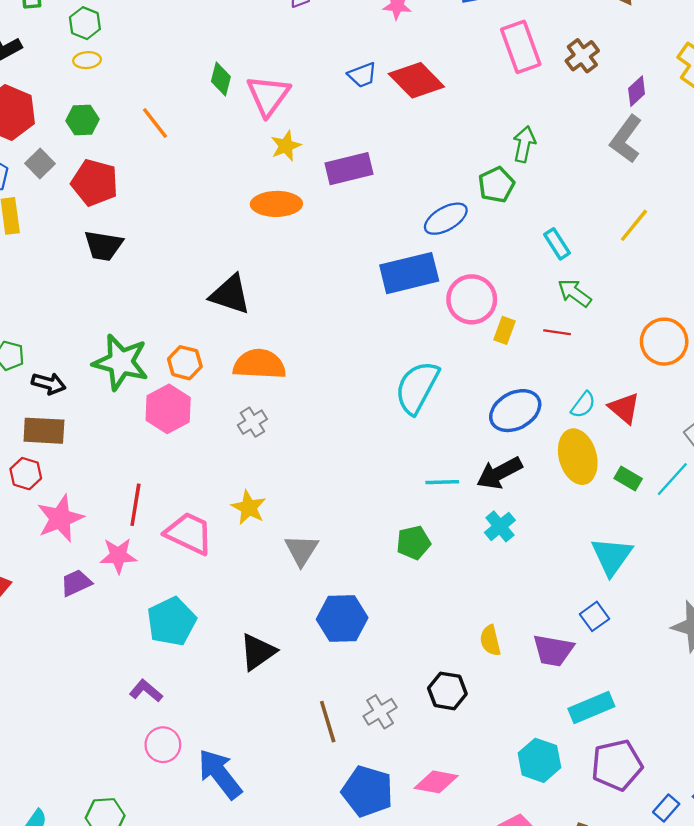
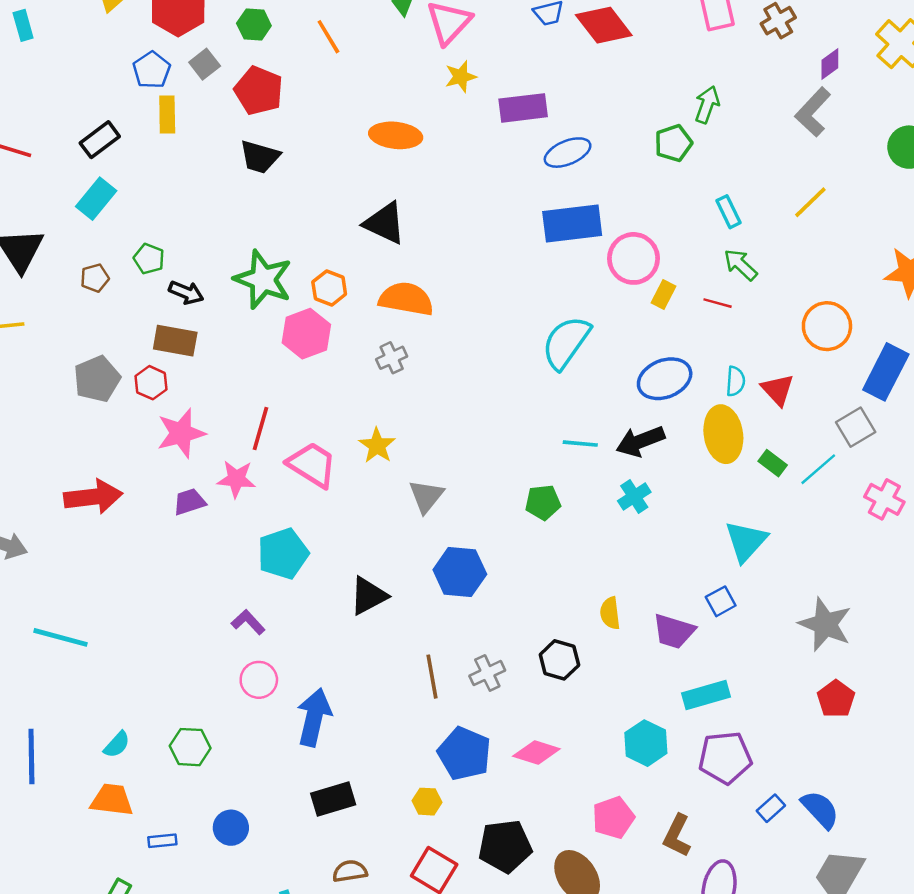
orange ellipse: (276, 204) -> (396, 135), moved
blue ellipse: (446, 219) -> (568, 153), moved
cyan semicircle: (583, 405) -> (735, 381), turned -40
blue arrow: (220, 774) -> (314, 717), turned 44

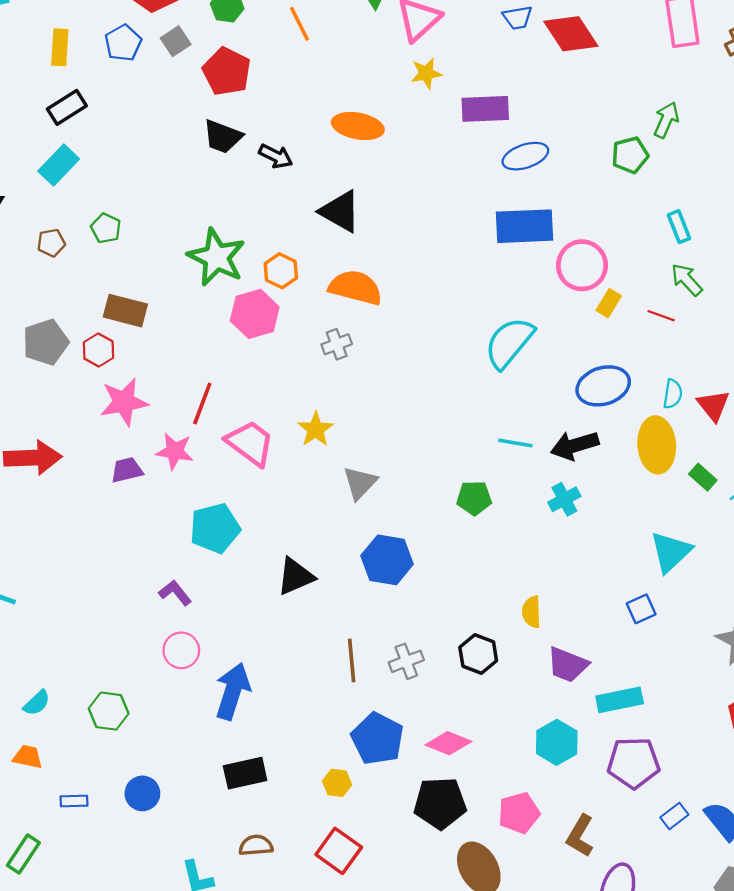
yellow rectangle: (167, 115) -> (60, 47), moved
black arrow: (186, 293) -> (276, 156), moved
purple trapezoid: (674, 631) -> (568, 665), moved
orange trapezoid: (112, 800) -> (28, 757), size x0.7
black pentagon: (505, 846) -> (440, 803), moved

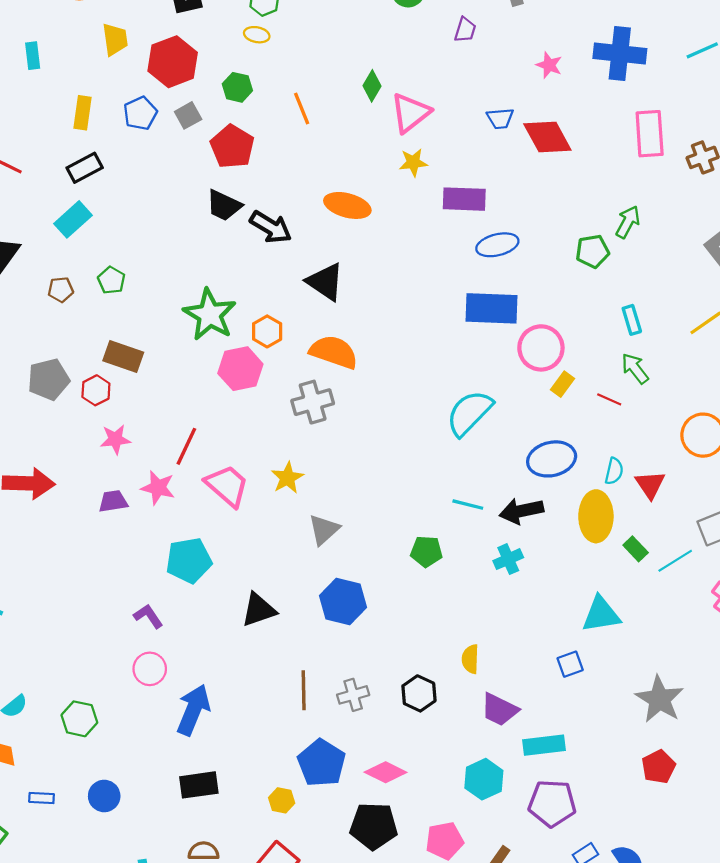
black arrow: (276, 156) -> (271, 227), size x1.4
gray cross: (337, 344) -> (313, 402), size x1.5
pink star: (124, 402) -> (115, 439), size x0.7
cyan triangle: (671, 552) -> (601, 614), turned 30

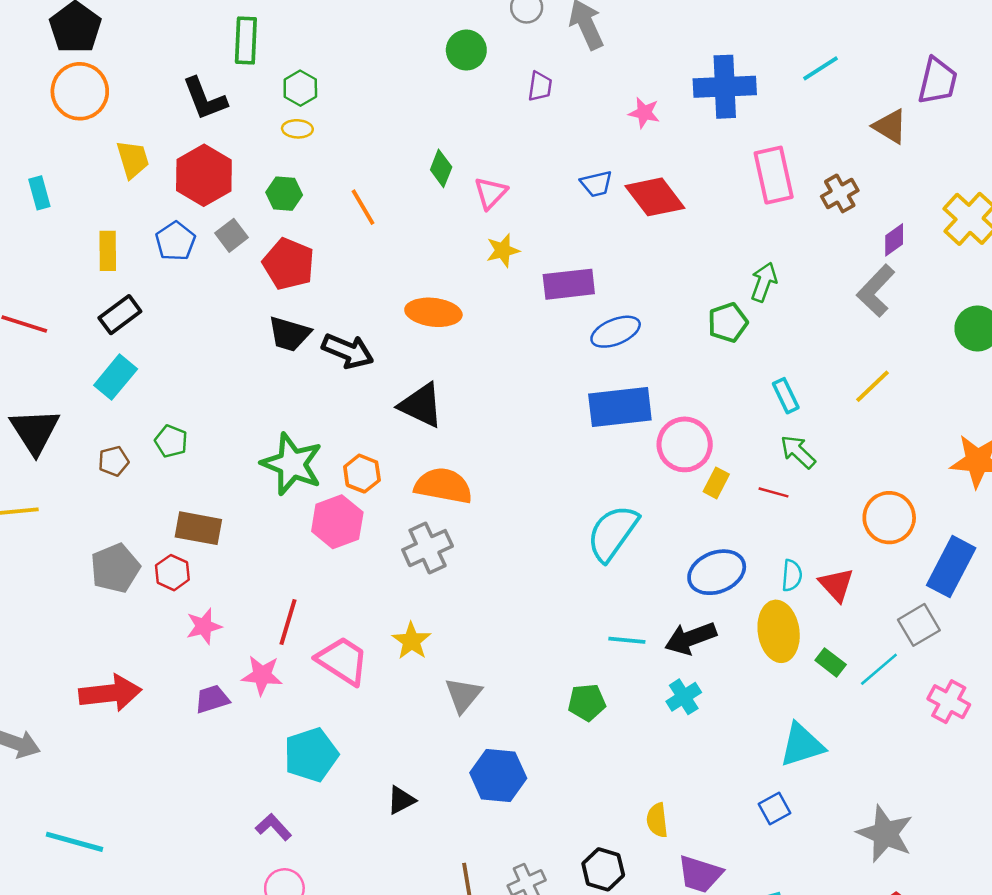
pink triangle: (410, 113) -> (491, 193), size x0.7
black triangle: (259, 610) -> (401, 800), size x0.7

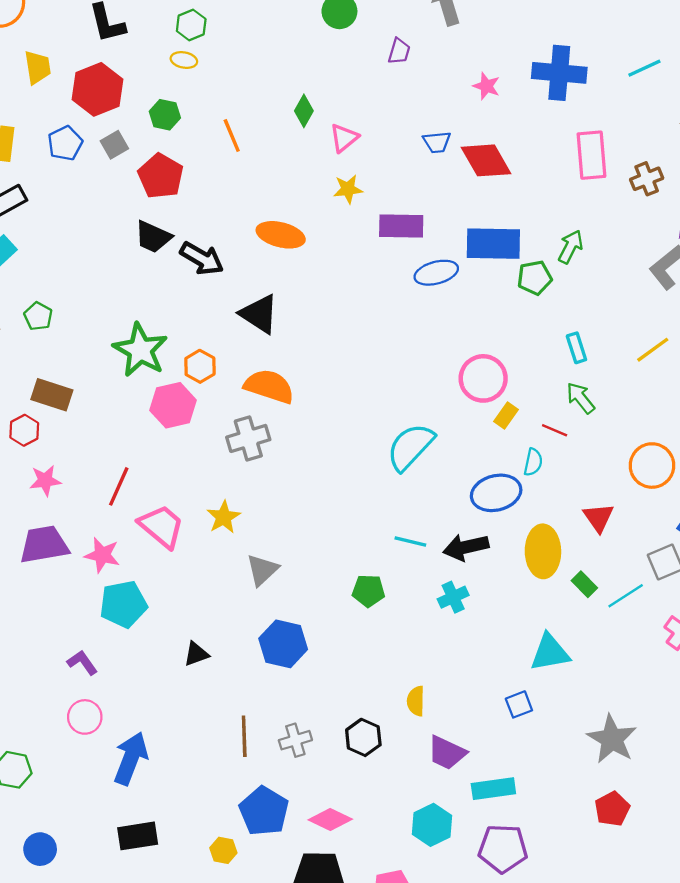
blue rectangle: (620, 407) -> (493, 244), moved
cyan semicircle: (792, 575) -> (533, 462), moved
pink star: (262, 675) -> (102, 555), moved
purple trapezoid: (212, 699) -> (44, 545), size x1.6

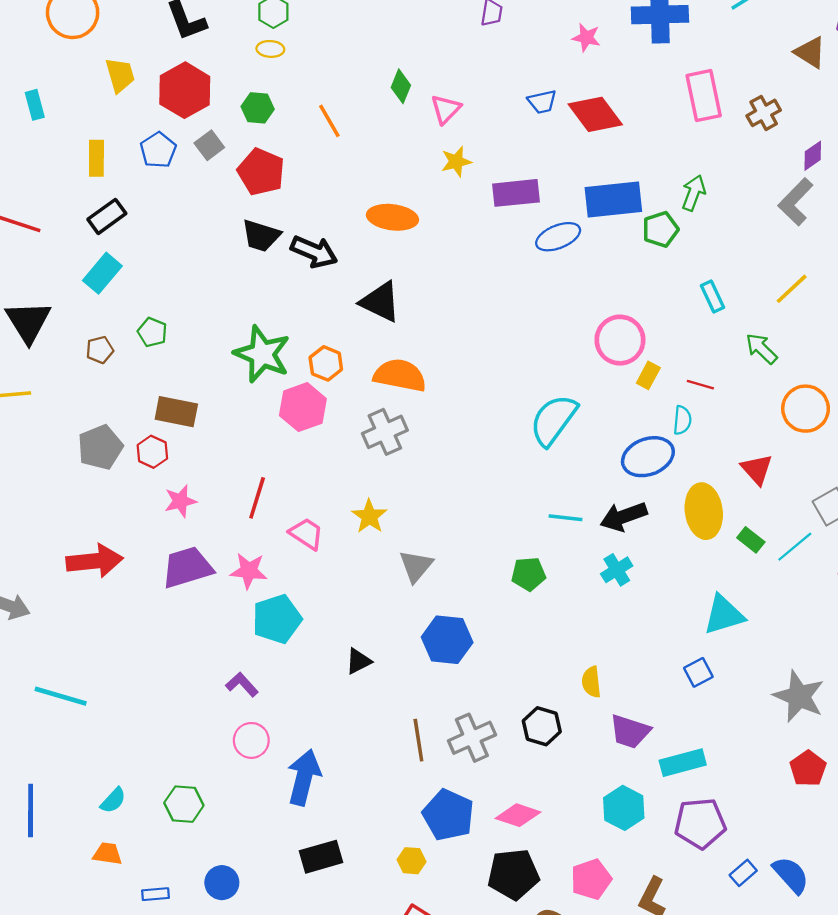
green arrow: (581, 398) -> (761, 349), moved
pink trapezoid: (161, 526) -> (306, 534), size x0.7
gray cross: (295, 740) -> (472, 738), size x1.4

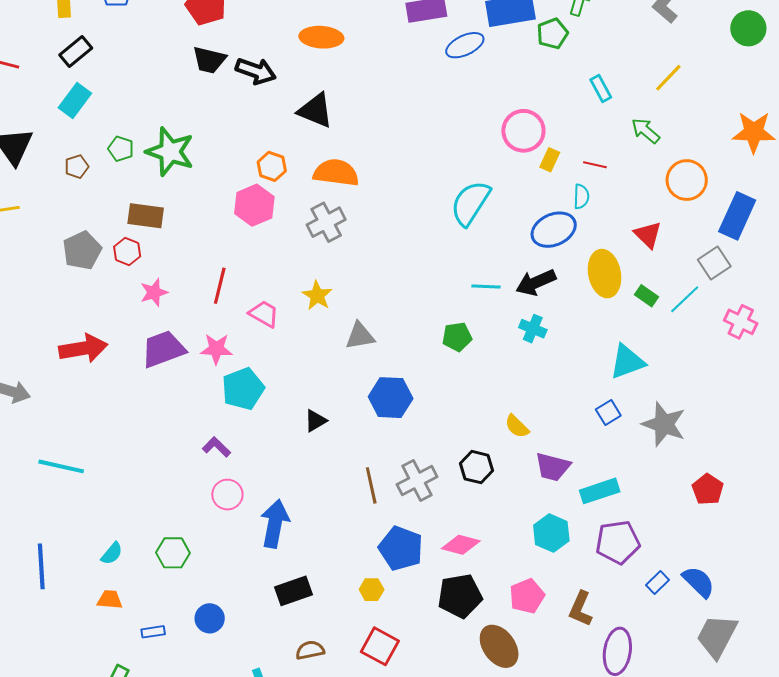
green star: (262, 354) -> (170, 152), moved
gray triangle: (416, 566) -> (360, 336), turned 44
cyan cross: (617, 570) -> (533, 329), turned -32
yellow semicircle: (591, 682) -> (517, 426), turned -36
gray star: (799, 696) -> (664, 424), moved

